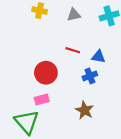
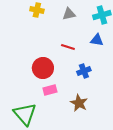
blue triangle: (98, 57) -> (97, 40), moved
pink rectangle: (42, 100) -> (50, 90), moved

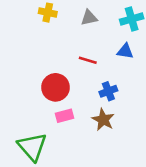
brown star: (79, 103) -> (103, 120), moved

